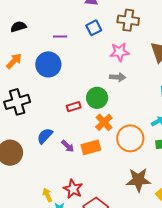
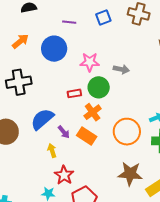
pink star: (120, 52) -> (90, 62), moved
orange cross: (104, 122) -> (93, 112), moved
blue semicircle: (45, 136) -> (42, 119), size x1.4
orange rectangle: (91, 147) -> (87, 136), turned 42
yellow arrow: (47, 195) -> (52, 151), moved

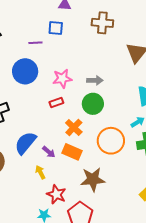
blue square: (103, 18) -> (56, 28), moved, turned 35
green circle: (99, 87) -> (93, 104), moved
red rectangle: (74, 93) -> (56, 103), moved
brown star: (130, 174) -> (93, 179), moved

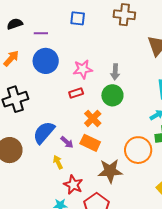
purple line: (35, 43) -> (41, 33), moved
gray arrow: (95, 80) -> (115, 72), turned 91
orange circle: (111, 141) -> (138, 150), moved

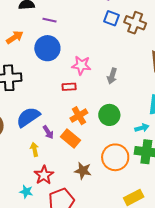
blue square: (78, 18) -> (112, 18), moved
green circle: (112, 95) -> (109, 115), moved
brown star: (110, 171) -> (83, 171), size x0.7

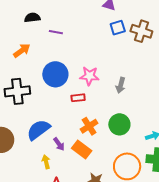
blue square: (112, 18) -> (118, 28), turned -35
blue circle: (47, 48) -> (55, 74), moved

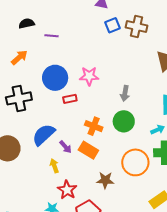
gray arrow: (121, 85) -> (125, 93), moved
red rectangle: (78, 98) -> (70, 99), moved
orange cross: (89, 126) -> (94, 126), turned -30

